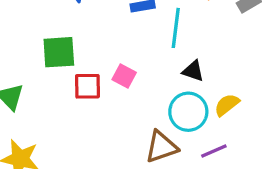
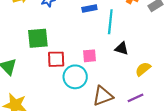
pink square: (124, 76) -> (90, 56), moved, turned -32
cyan circle: (188, 112) -> (75, 77), moved

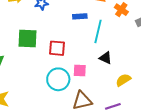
pink square: (90, 56) -> (80, 70), moved
red square: (56, 59) -> (57, 48), moved

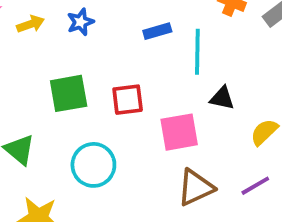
pink square: (80, 70) -> (179, 132), size x1.5
cyan circle: (58, 79) -> (93, 165), moved

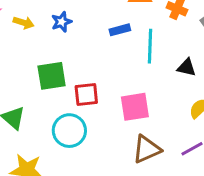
yellow arrow: (31, 24) -> (24, 23), turned 36
black triangle: (222, 98) -> (187, 67), moved
red square: (128, 100) -> (86, 95), moved

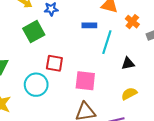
black triangle: (187, 67) -> (128, 63), turned -40
green square: (52, 76) -> (34, 32), moved, turned -35

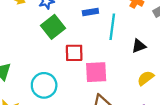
green square: (34, 32) -> (53, 27), moved
red square: (54, 63) -> (74, 53), moved

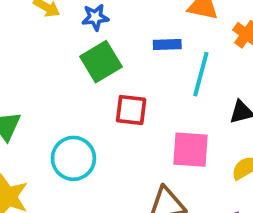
pink square: (96, 72) -> (190, 150), moved

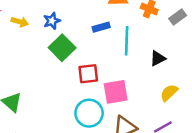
pink square: (190, 150) -> (116, 92), moved
cyan circle: (73, 158) -> (89, 113), moved

